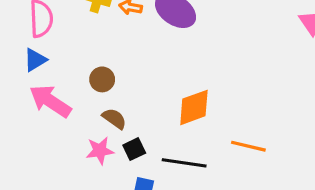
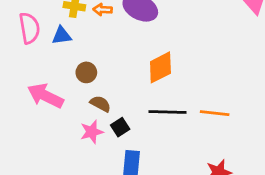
blue triangle: (35, 60) -> (62, 36), moved, turned 30
orange diamond: (194, 107) -> (160, 67), moved
black line: (184, 163) -> (168, 112), moved

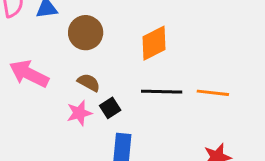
brown circle: (86, 72) -> (86, 33), moved, size x1.5

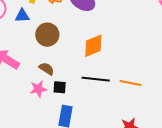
black square: (110, 108) -> (60, 87), turned 32

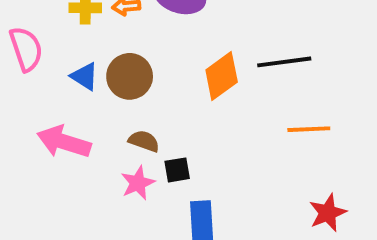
blue triangle: (22, 16) -> (85, 76), moved, turned 49
black line: (96, 79) -> (284, 62), moved

